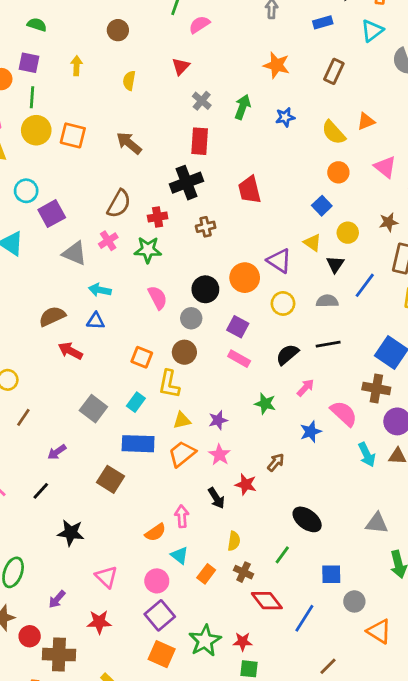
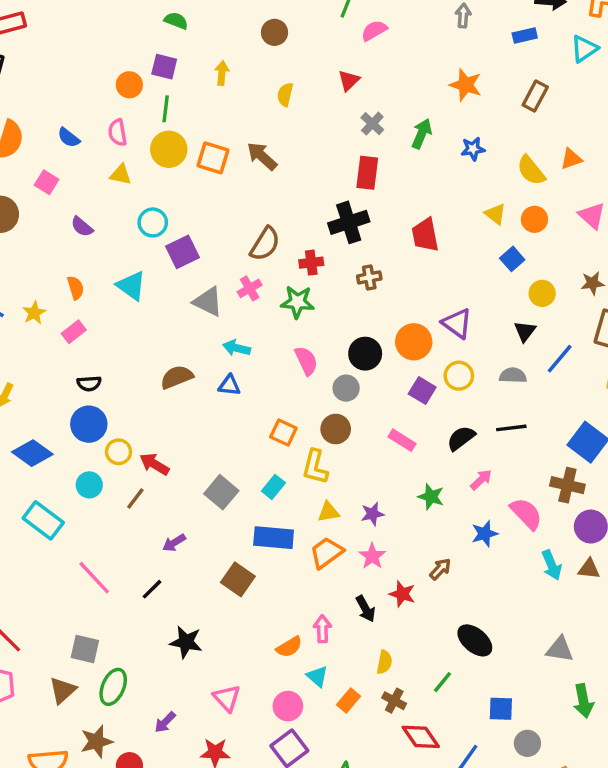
brown arrow: (129, 143) -> (262, 156), moved
yellow triangle: (312, 243) -> (495, 214), moved
purple square: (238, 327) -> (422, 391), moved
red arrow: (70, 351) -> (154, 464), moved

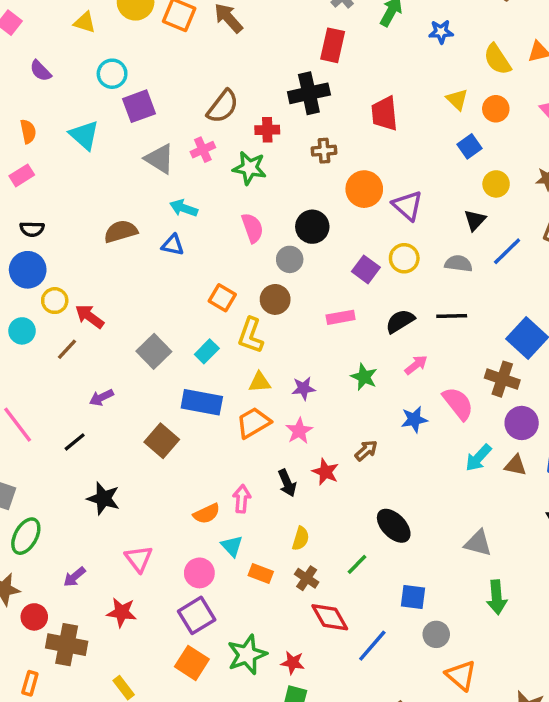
orange circle: (414, 342) -> (364, 189), moved
pink rectangle: (402, 440) -> (341, 317), turned -48
cyan arrow: (552, 565) -> (478, 458), turned 60
orange rectangle: (349, 701) -> (261, 573), turned 65

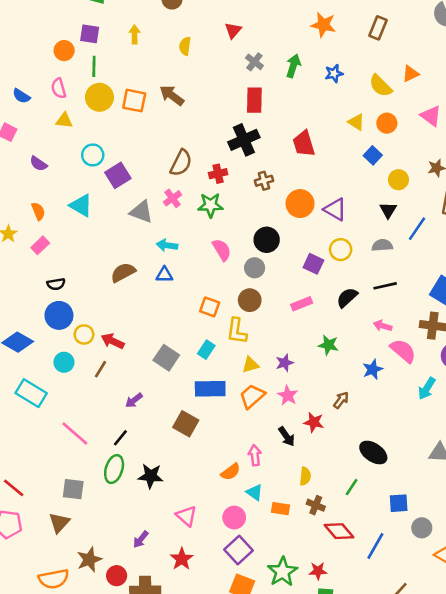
pink arrow: (416, 365) -> (383, 326), moved, turned -114
green ellipse: (26, 536) -> (114, 469), moved
red star: (122, 612) -> (182, 559), turned -30

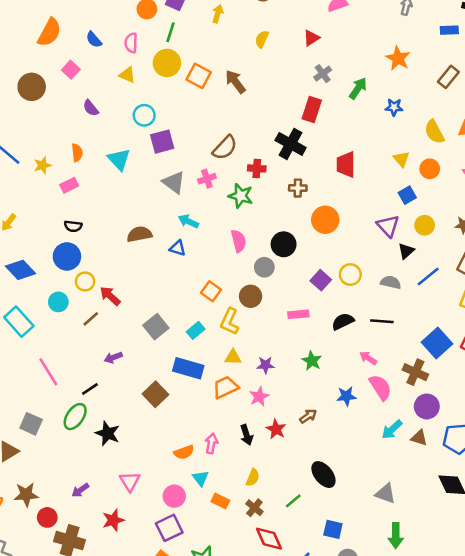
black cross: (244, 140) -> (291, 144), turned 36
purple triangle: (335, 209) -> (388, 226), moved

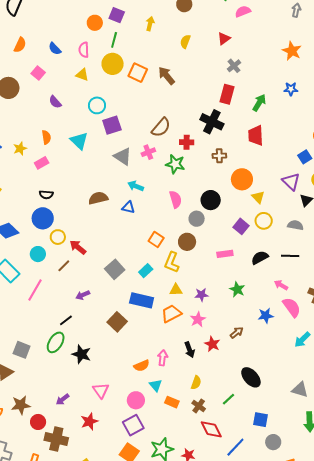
orange semicircle: (49, 32) -> (20, 45), size x0.7
green arrow: (358, 88) -> (259, 103), moved
yellow triangle: (401, 159) -> (258, 197), moved
pink line: (48, 372) -> (35, 290), moved, turned 65

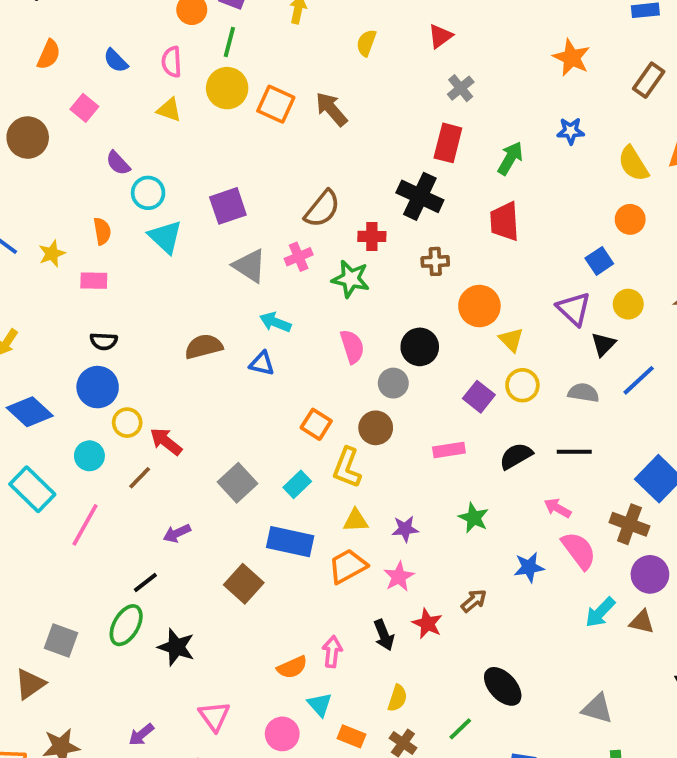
cyan circle: (97, 105) -> (148, 193), moved
pink rectangle: (42, 163) -> (94, 281), turned 32

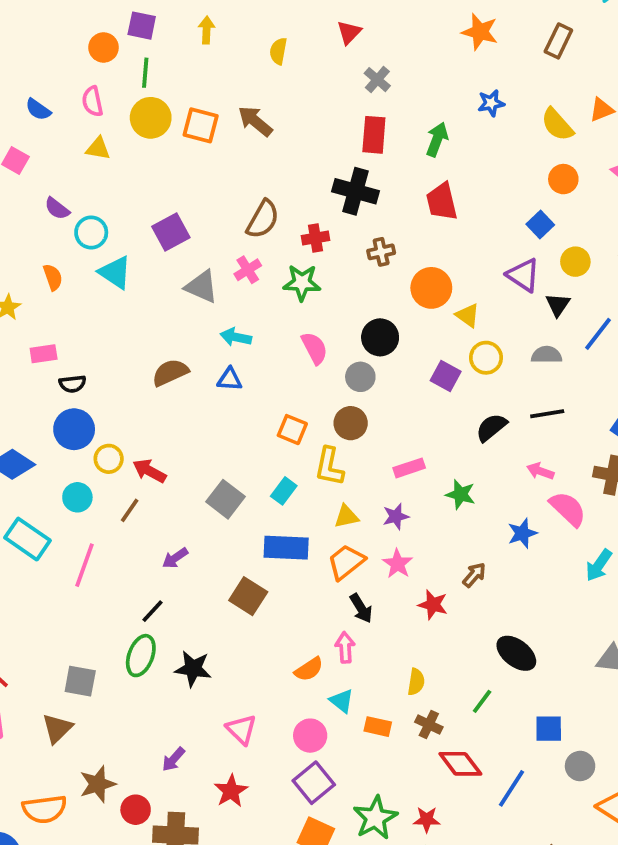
pink rectangle: (94, 281) -> (44, 354), moved
pink rectangle: (449, 450) -> (409, 468), moved
black arrow: (384, 635) -> (361, 608), moved

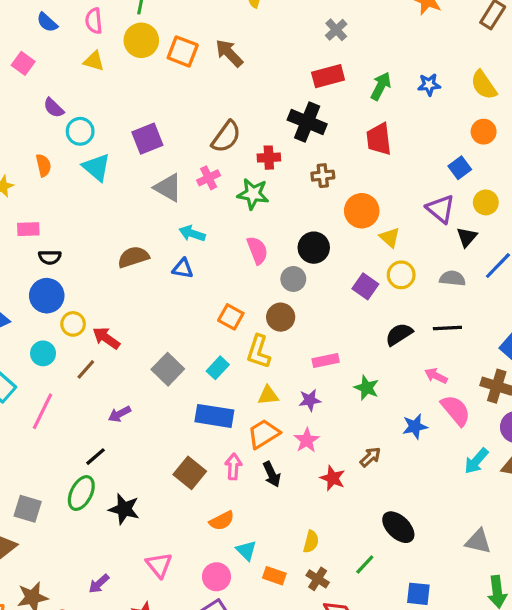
blue star: (491, 103) -> (429, 85), moved
red rectangle: (374, 135) -> (328, 76), turned 64
brown square: (248, 596) -> (190, 473), moved
pink arrow: (345, 647) -> (233, 466), moved

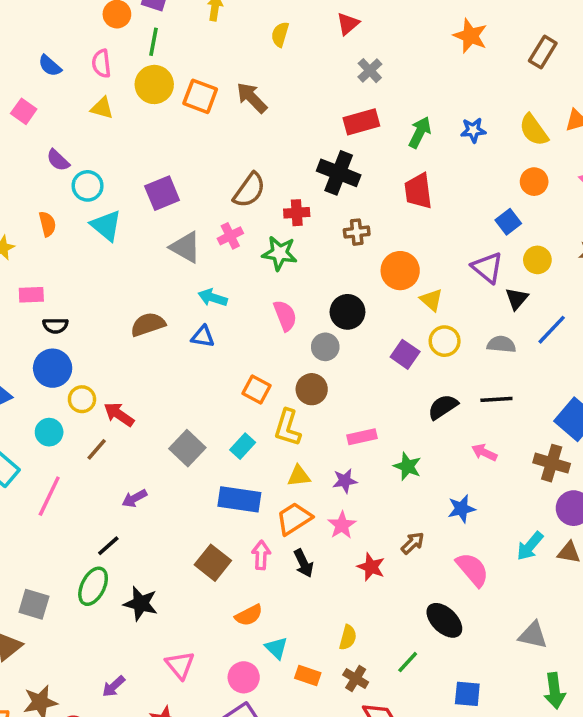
pink semicircle: (456, 410) -> (472, 569), moved

